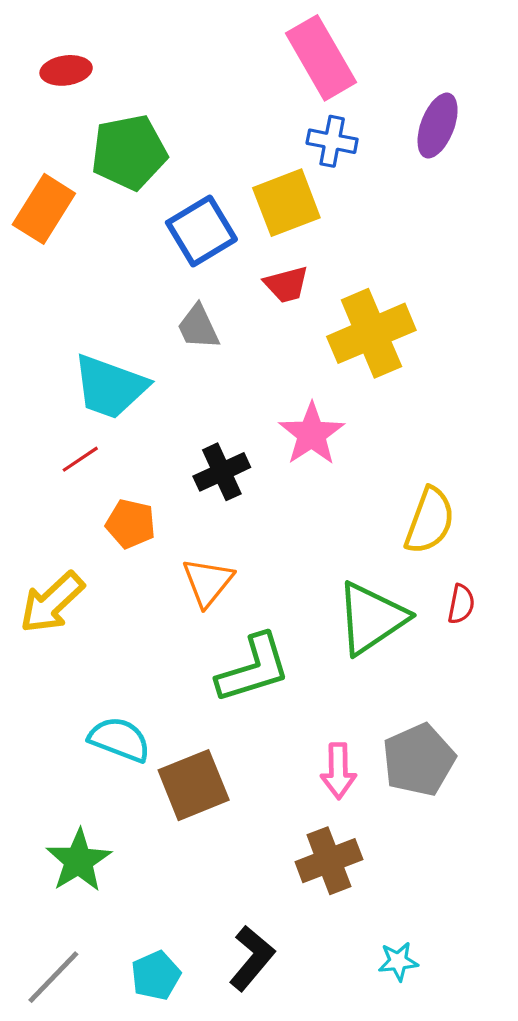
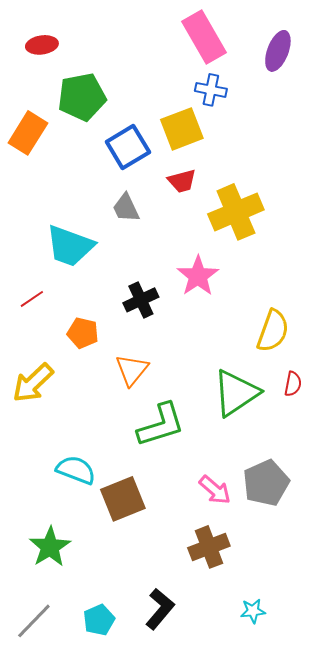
purple ellipse: (438, 126) -> (278, 51), moved
red line: (80, 459) -> (32, 299), moved
pink arrow: (338, 771) -> (215, 490), turned -48

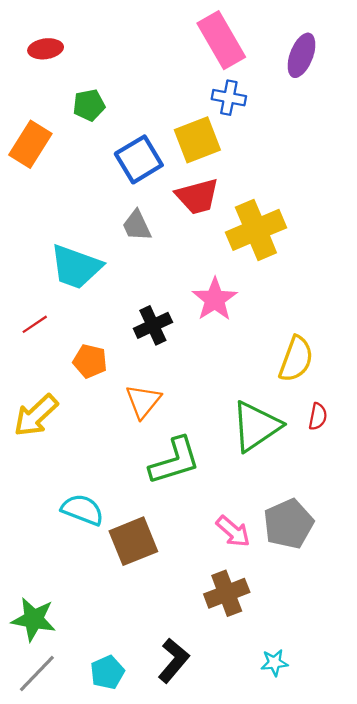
green pentagon: (82, 97) -> (89, 105), size x0.6
red trapezoid: (182, 181) -> (197, 196), size x1.4
green star: (50, 547) -> (34, 619), moved, turned -30

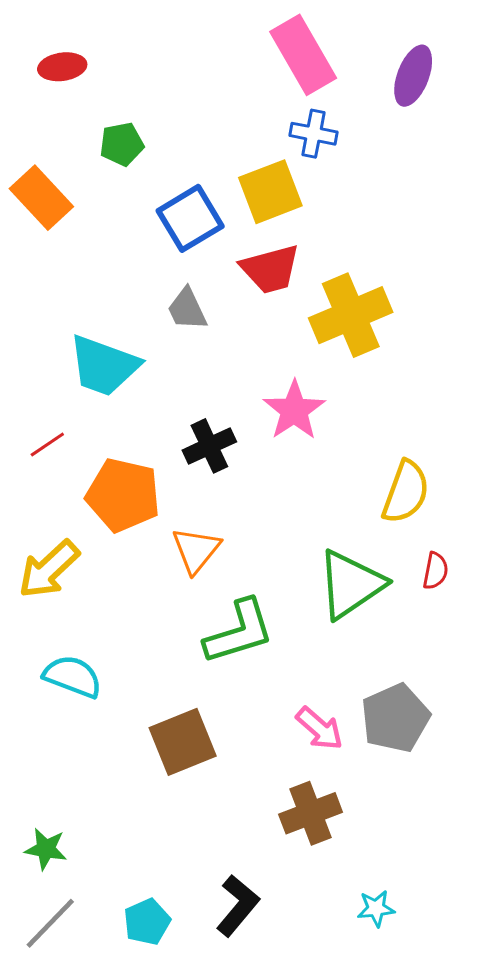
orange rectangle: (30, 144) -> (41, 198), turned -75
orange pentagon: (90, 361) -> (123, 495), size x1.6
cyan semicircle: (82, 510) -> (73, 676), moved
green star: (34, 619) -> (46, 849), size x0.7

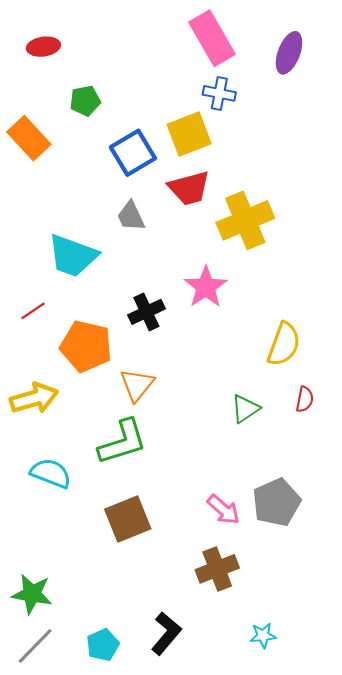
yellow arrow: (49, 569) -> (34, 398), turned -153
green triangle: (351, 584) -> (245, 409), size x0.6
green L-shape: (239, 632) -> (123, 442), moved
green star: (46, 849) -> (32, 594), size x1.4

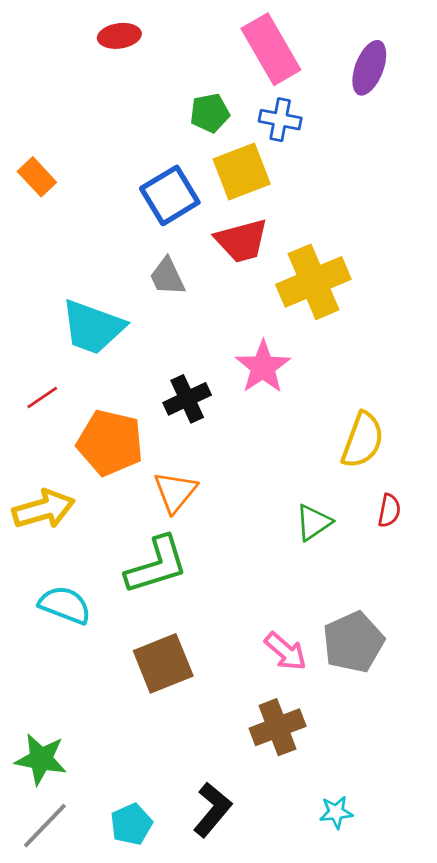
red ellipse: (43, 47) -> (119, 36), moved
green pentagon: (85, 101) -> (210, 113), moved
orange rectangle: (29, 138) -> (37, 177), size x0.7

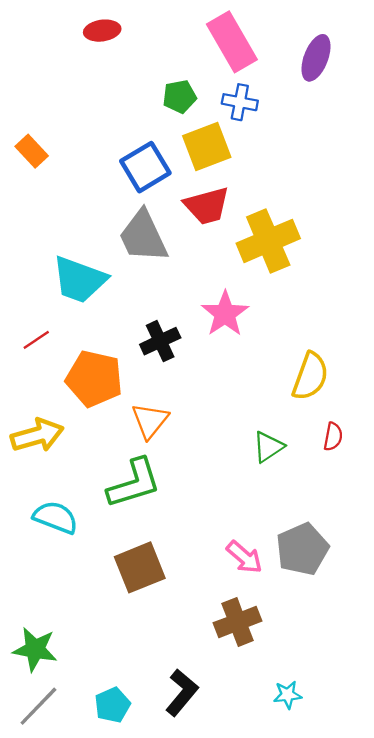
gray trapezoid: (167, 277) -> (143, 236), size x1.6

